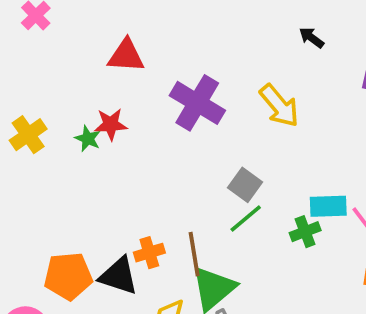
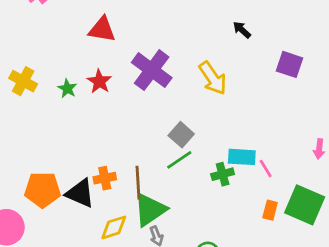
red star: (111, 124) -> (99, 81), moved, turned 30
yellow cross: (28, 135) -> (23, 81), turned -32

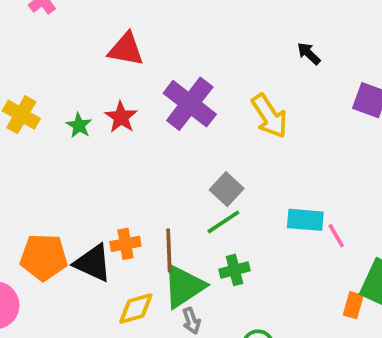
green cross: (223, 174) -> (235, 270), moved
orange rectangle: (270, 210) -> (353, 305), moved

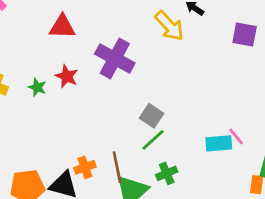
yellow arrow: (269, 116) -> (169, 26), moved
cyan rectangle: (305, 220) -> (219, 143), moved

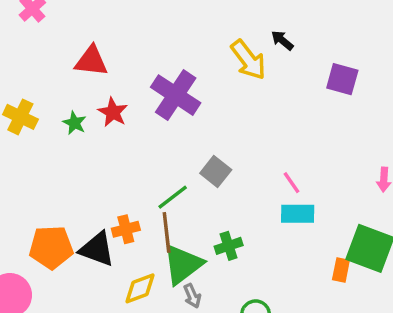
red triangle: (62, 27) -> (91, 61), moved
pink line: (236, 137) -> (292, 183), moved
green line: (153, 140) -> (173, 197), moved

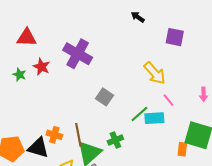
yellow arrow: (248, 60) -> (155, 73), moved
pink line: (292, 183) -> (169, 100), moved
green line: (173, 197) -> (139, 114), moved
orange cross: (126, 229) -> (54, 135), turned 35

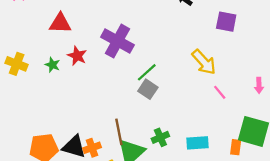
green line: (139, 114) -> (147, 72), moved
cyan rectangle: (154, 118) -> (197, 143), moved
orange cross: (54, 135) -> (92, 148), moved, turned -35

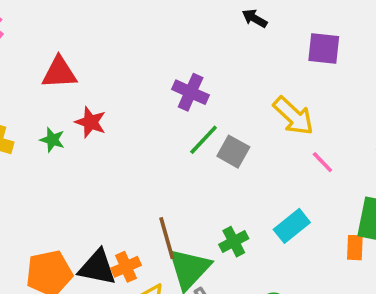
purple cross: (117, 41) -> (191, 92), moved, size x0.7
gray square: (148, 89) -> (233, 152), moved
cyan rectangle: (197, 143) -> (292, 226), moved, turned -30

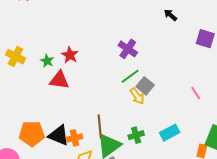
red triangle: (59, 73) -> (59, 80), moved
yellow arrow: (293, 116) -> (137, 96), moved, size x0.7
pink line: (322, 162) -> (196, 93), moved

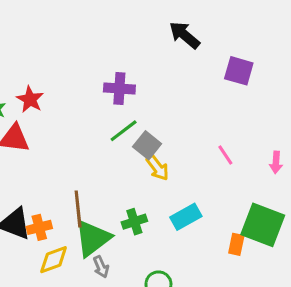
black arrow: (170, 15) -> (184, 35), size x1.5
purple cross: (128, 49) -> (119, 88), turned -30
yellow arrow: (137, 96) -> (158, 168), moved

